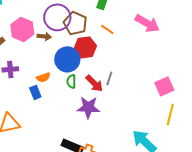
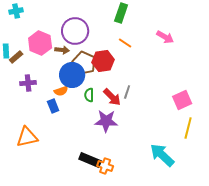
brown pentagon: (75, 23) -> (84, 63), moved
pink arrow: (147, 23) -> (165, 37), size x0.7
blue circle: (67, 59) -> (72, 75), moved

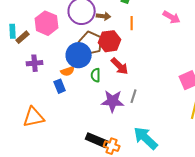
orange line: (125, 43) -> (132, 23), turned 56
brown arrow: (62, 50) -> (104, 16), moved
gray line: (127, 92) -> (134, 96), moved
red arrow: (112, 97) -> (120, 66), moved
cyan arrow: (162, 155) -> (146, 138), moved

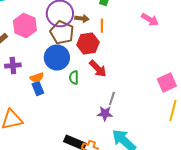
orange line: (132, 23) -> (102, 26), moved
brown pentagon: (91, 43) -> (62, 32), moved
orange semicircle: (68, 71) -> (37, 78), moved
purple star: (113, 101) -> (105, 114), moved, size x0.7

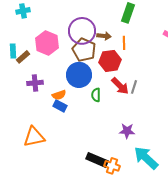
blue rectangle: (38, 88) -> (60, 106), turned -40
gray line: (112, 98) -> (134, 87), moved

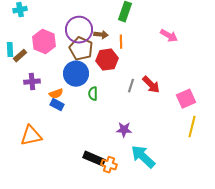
red arrow: (120, 86) -> (151, 85), moved

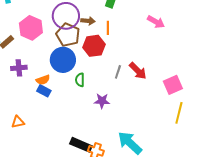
purple star: (124, 130) -> (102, 101), moved
orange triangle: (31, 136) -> (18, 122), size x0.6

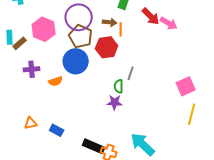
brown arrow: (88, 21) -> (110, 22), moved
red arrow: (138, 71) -> (151, 16), moved
green semicircle: (80, 80) -> (119, 86), moved
blue rectangle: (44, 91) -> (57, 130), moved

